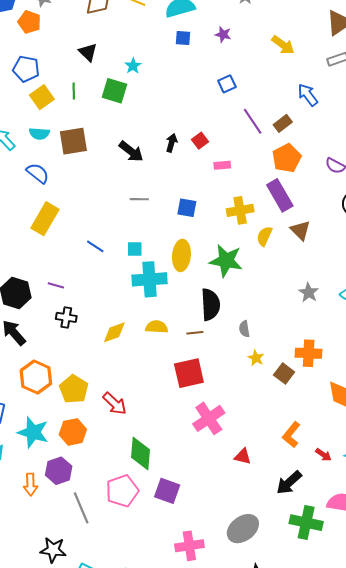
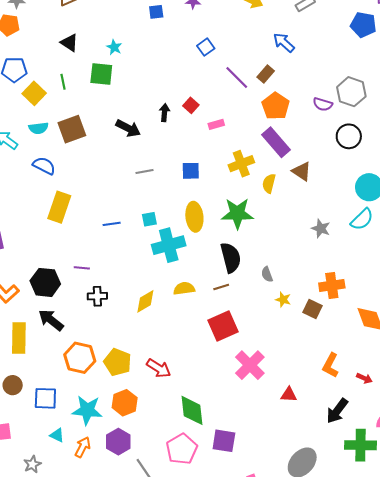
blue line: (95, 246) -> (112, 224), turned -30
orange arrow: (30, 484) -> (83, 447), moved, turned -140

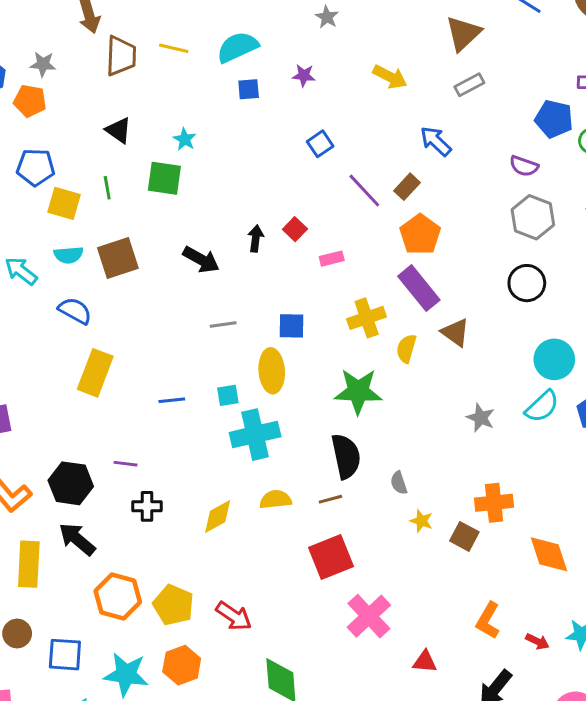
yellow square: (34, 93) -> (64, 203), turned -30
purple semicircle: (323, 104) -> (524, 166), moved
yellow ellipse: (194, 217) -> (272, 371), moved

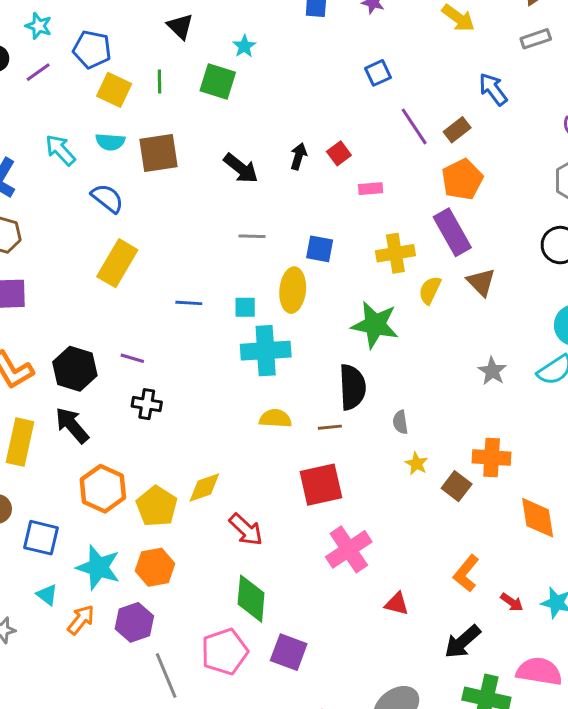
yellow diamond: (218, 516) -> (204, 488), moved
red arrow: (234, 616) -> (246, 530), moved

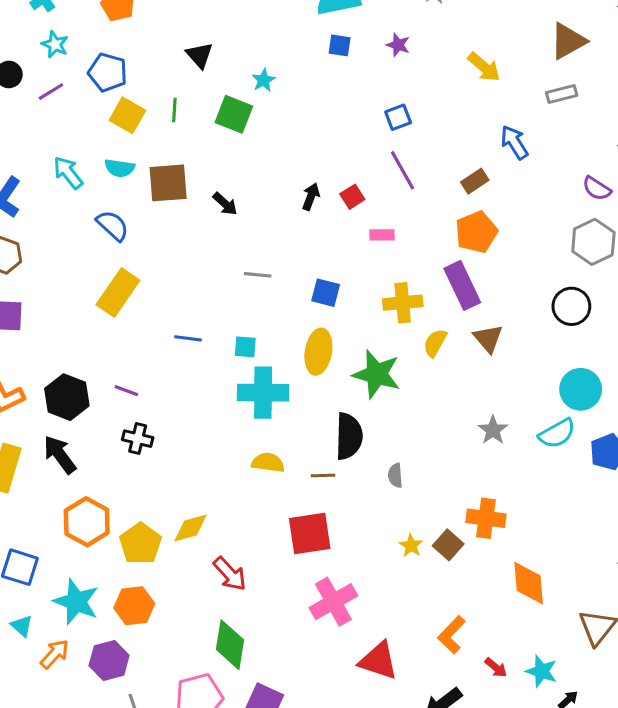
purple line: (414, 126) -> (402, 170), moved
black arrow: (241, 168) -> (225, 204), moved, size x0.7
yellow ellipse: (293, 290) -> (318, 352), moved
yellow star: (417, 464) -> (411, 546), moved
red triangle: (397, 604) -> (378, 661), size x1.6

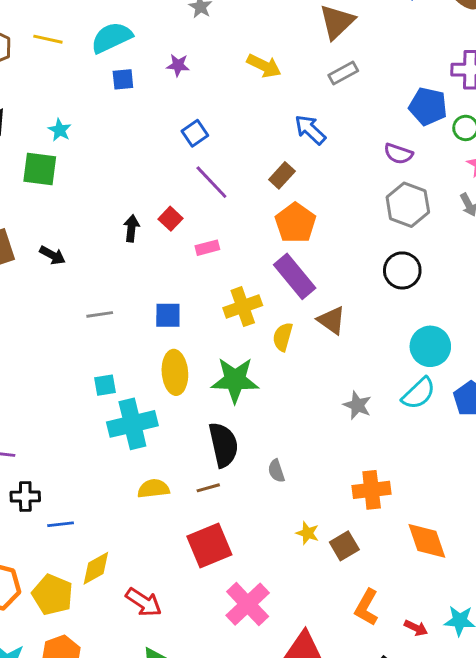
blue line: (188, 338) -> (61, 524), moved
brown square: (448, 545) -> (344, 546), moved, turned 32

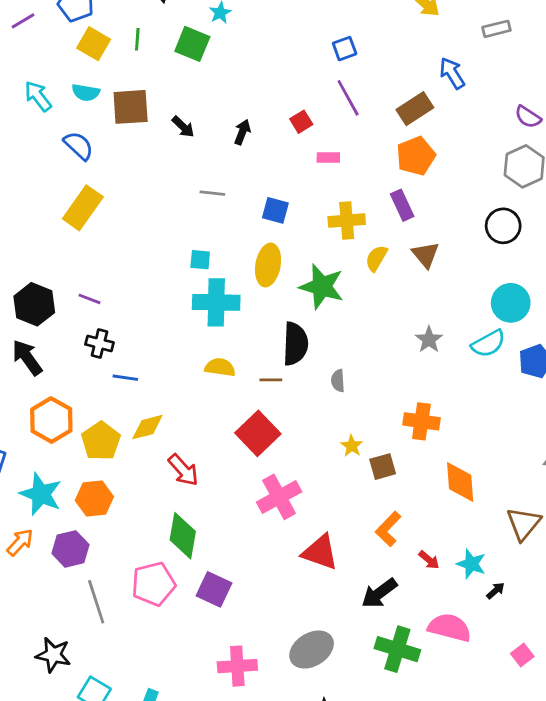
brown rectangle: (282, 175) -> (415, 109), size x1.4
black arrow: (131, 228) -> (242, 132), moved
purple rectangle: (295, 276) -> (402, 205), size x0.7
red square: (209, 545) -> (258, 433), turned -36

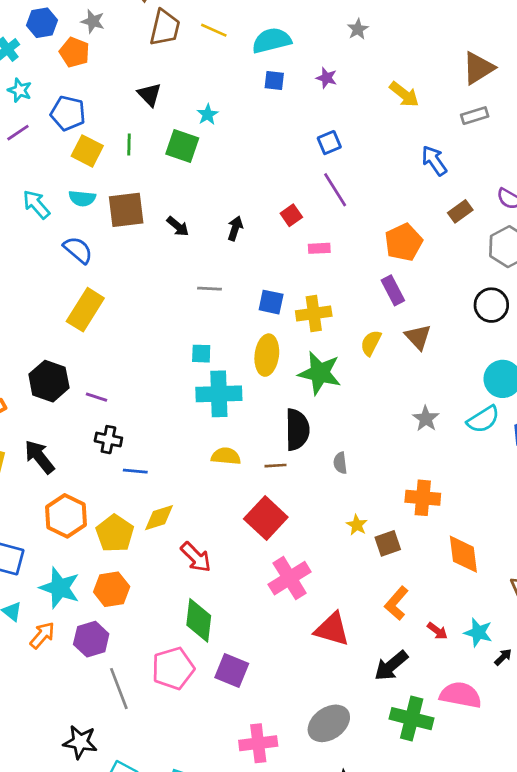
brown rectangle: (415, 109) -> (460, 211), moved, size x0.7
yellow cross: (347, 221) -> (314, 314), moved
black hexagon: (34, 304) -> (49, 381), moved

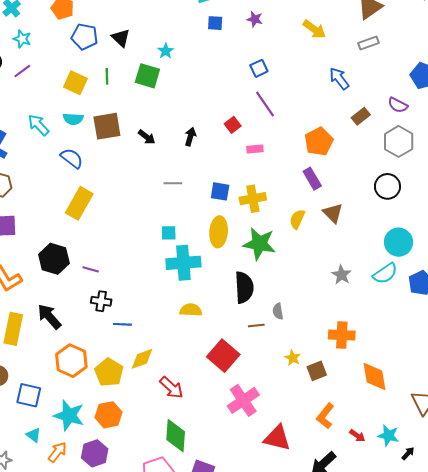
blue pentagon: (68, 113) -> (85, 37), moved
brown line: (276, 466) -> (256, 326), moved

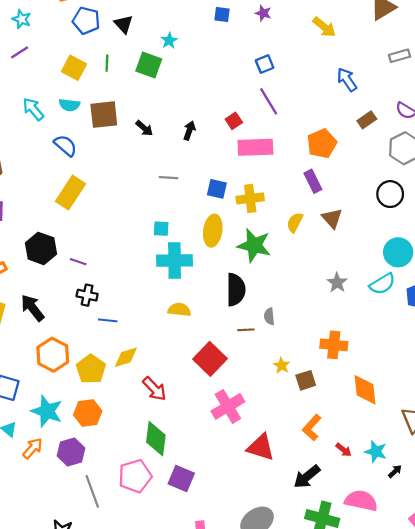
gray rectangle: (368, 43) -> (400, 56), moved
pink rectangle: (255, 149) -> (255, 147), size x2.0

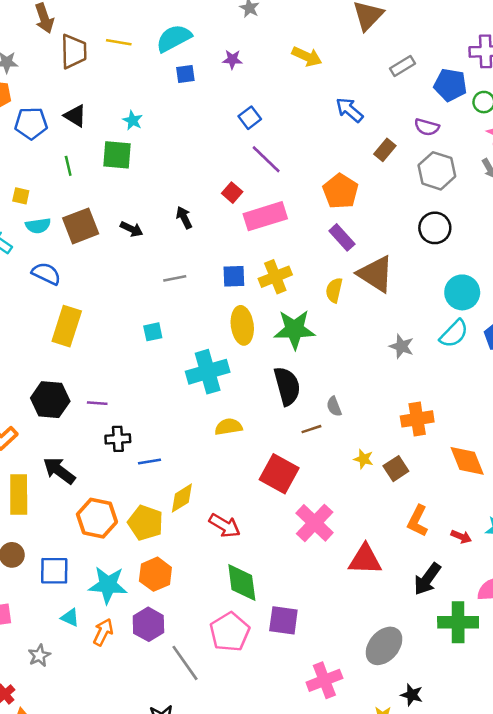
yellow square: (74, 68) -> (21, 196), moved, size x0.6
black arrow: (189, 130) -> (184, 218), turned -30
brown triangle: (332, 218) -> (376, 274), size x1.5
cyan square: (161, 229) -> (153, 332), moved

